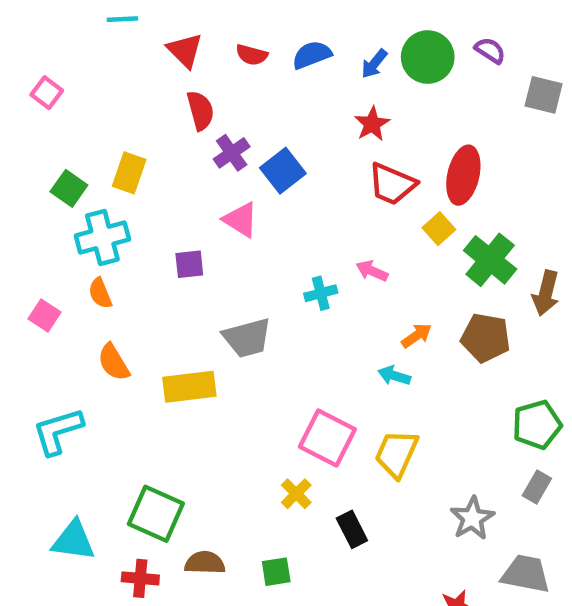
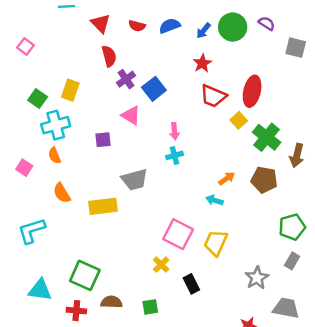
pink arrow: (372, 271) -> (174, 131), moved, turned -119

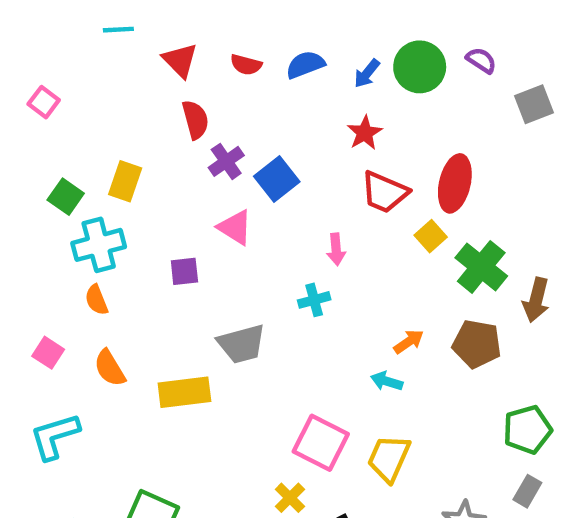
gray square: (296, 48) -> (534, 104), turned -35
pink arrow: (174, 131) -> (336, 249), moved
pink square: (24, 168) -> (48, 353), moved

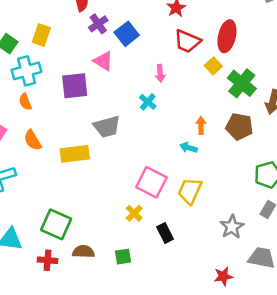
purple square: (184, 271) -> (75, 86), size x1.6
cyan cross: (314, 300) -> (148, 102), turned -35
orange arrow: (409, 342) -> (201, 125), turned -56

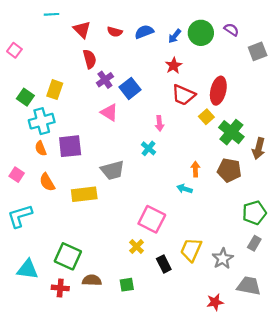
purple square: (75, 86) -> (70, 146), moved
yellow trapezoid: (190, 191) -> (191, 250), moved

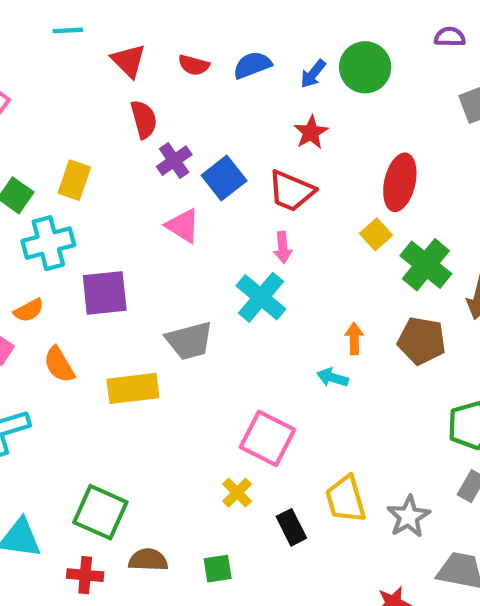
purple semicircle: (231, 30) -> (450, 37), moved, turned -32
red trapezoid: (183, 95) -> (291, 191), moved
orange semicircle: (41, 148) -> (29, 310), moved, turned -96
cyan cross: (149, 148) -> (261, 297), size x1.6
yellow trapezoid: (191, 250) -> (346, 499), turned -40

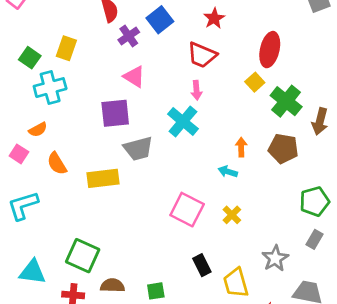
blue square: (224, 178) -> (160, 20), moved
purple square: (105, 293) -> (115, 113), moved
yellow cross: (237, 493) -> (232, 215), moved
yellow trapezoid: (346, 499) -> (236, 283), moved

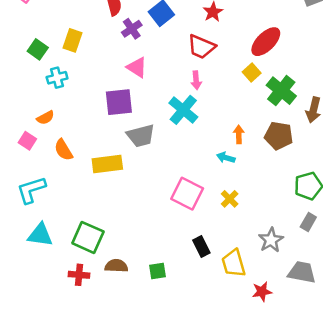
red ellipse: (270, 50) -> (266, 42), turned 32
cyan cross: (50, 88) -> (57, 78), size x0.7
cyan triangle: (32, 272) -> (40, 235), moved

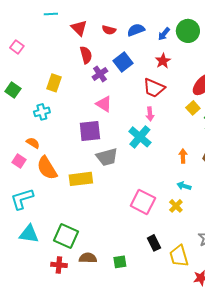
green square: (38, 49) -> (13, 90), moved
orange semicircle: (45, 118) -> (33, 143), turned -120
orange semicircle: (63, 150) -> (47, 168), size x1.4
cyan arrow: (226, 158) -> (184, 186), moved

